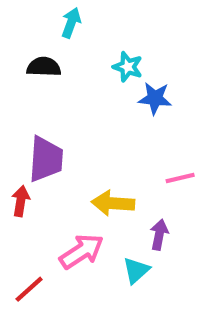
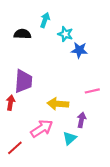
cyan arrow: (71, 23) -> (45, 20), moved

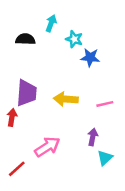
yellow arrow: (58, 104) -> (66, 99), moved
cyan triangle: (70, 138) -> (105, 158), moved

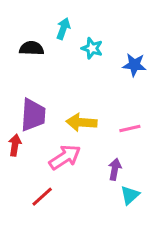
blue star: (90, 57) -> (134, 65), moved
pink arrow: (47, 147) -> (65, 157), moved
red line: (17, 169) -> (42, 197), moved

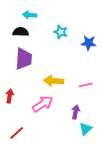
cyan arrow: (63, 29) -> (30, 15), moved, turned -104
purple trapezoid: (33, 115) -> (24, 59), moved
red line: (42, 197) -> (17, 133), moved

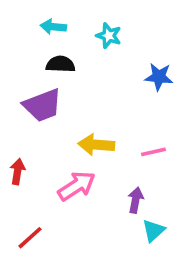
black semicircle: (21, 32) -> (60, 64), moved
cyan star: (61, 32) -> (109, 36), moved
purple trapezoid: (24, 59) -> (43, 105), turned 65

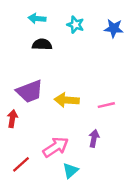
blue star: (159, 77) -> (114, 28), moved
purple trapezoid: (43, 105) -> (30, 91), moved
pink arrow: (77, 186) -> (56, 147), moved
cyan triangle: (153, 231) -> (70, 171), moved

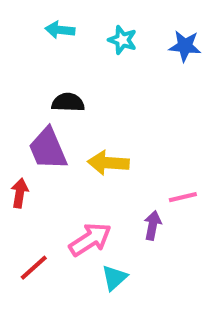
black semicircle: (42, 44) -> (68, 102), moved
purple trapezoid: (30, 91) -> (48, 149), turned 88
pink line: (106, 105) -> (183, 197), moved

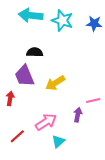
cyan arrow: (60, 30) -> (31, 15), size x1.6
cyan star: (122, 40) -> (62, 20), size x1.5
yellow arrow: (108, 163) -> (55, 83), turned -36

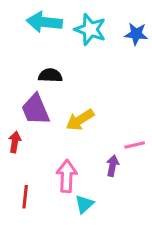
pink arrow: (46, 122) -> (67, 176), turned -55
red line: (17, 136) -> (25, 197), turned -42

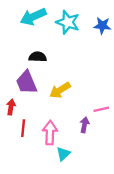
cyan arrow: (44, 22) -> (33, 17), turned -30
red line: (25, 197) -> (23, 128), moved

